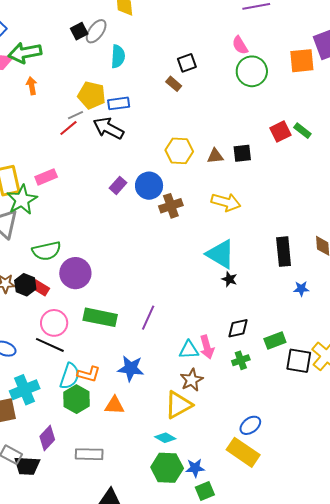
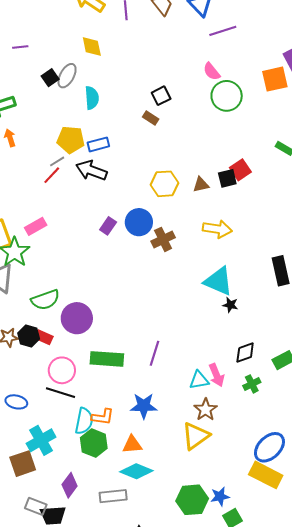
red square: (280, 132) -> (240, 170), moved
blue ellipse: (250, 425) -> (269, 447), size x1.5
cyan diamond: (165, 438) -> (136, 471), moved, size x1.5

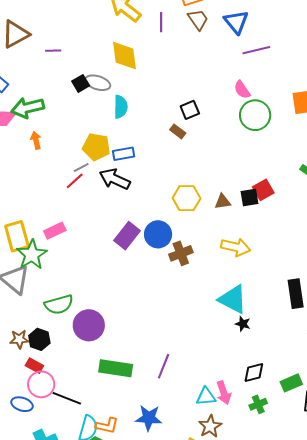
yellow diamond: (92, 47) -> (124, 56), size x1.4
gray ellipse: (67, 76) -> (98, 83), turned 75
purple rectangle: (108, 226) -> (127, 236), size x1.5
red rectangle: (44, 337) -> (34, 366), moved
pink circle: (62, 370) -> (41, 384), moved

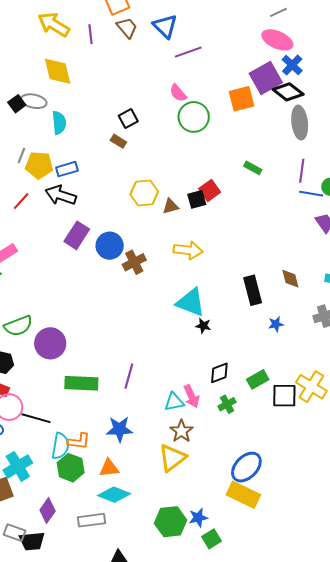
gray line: (81, 167) -> (21, 156), moved, turned -35
yellow hexagon: (187, 198) -> (144, 193), moved
purple rectangle: (127, 236) -> (77, 235), moved

